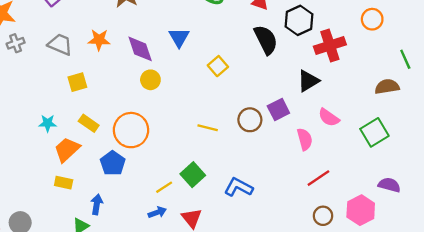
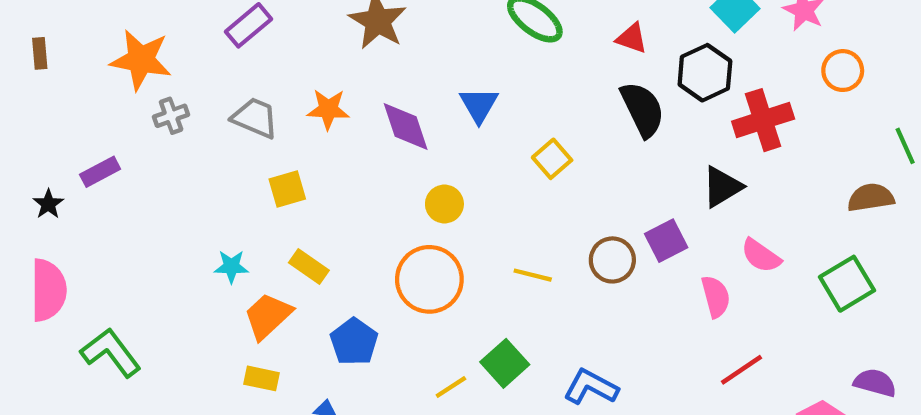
yellow circle: (150, 80) -> (444, 204), moved
orange circle: (131, 130) -> (429, 279), moved

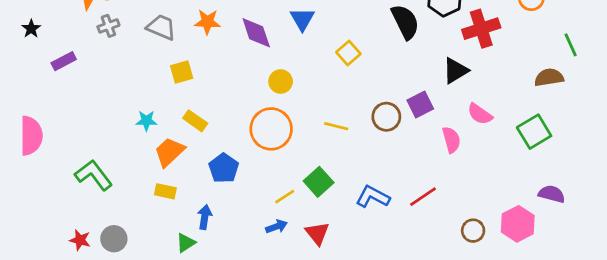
black star: (48, 204) -> (31, 29), moved
green L-shape: (111, 353) -> (94, 175), moved
red line: (742, 370) -> (423, 197), moved

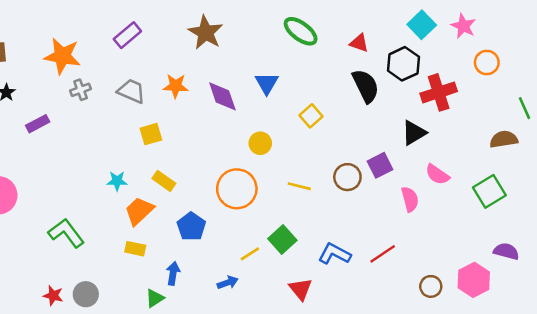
yellow circle: (281, 81) -> (260, 143), moved
blue arrow: (277, 227) -> (228, 283), moved
red triangle: (317, 233) -> (301, 289), moved

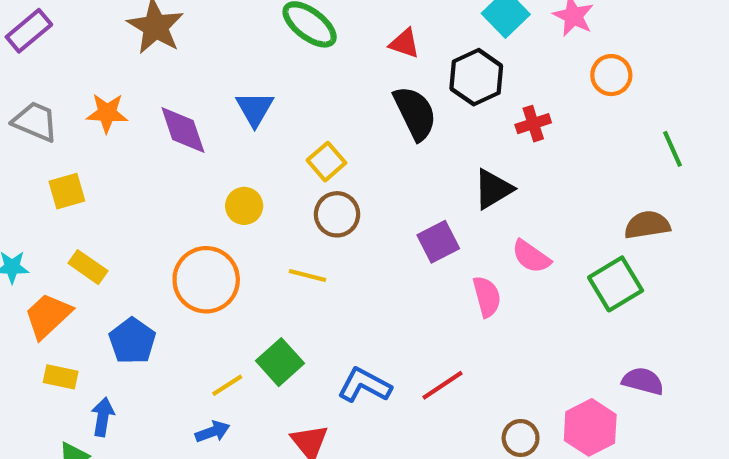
red cross: (439, 92) -> (533, 124), size x0.6
brown semicircle: (504, 139) -> (647, 225), moved
brown circle: (347, 177) -> (337, 214), moved
yellow rectangle: (135, 249) -> (61, 377), moved
blue arrow: (228, 283) -> (212, 432), moved

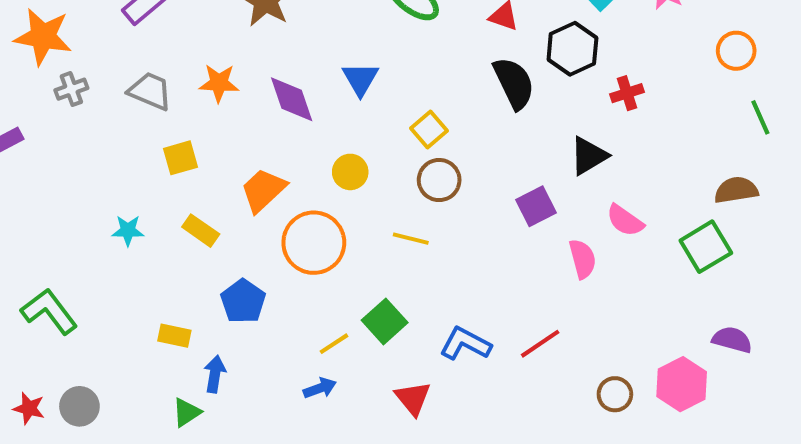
orange circle: (611, 75) -> (736, 51), moved
orange trapezoid: (48, 316) -> (263, 190), moved

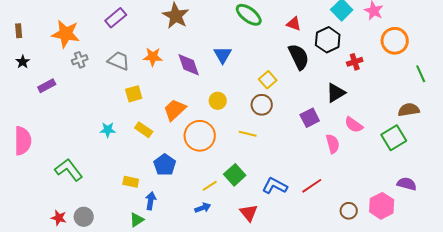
orange circle: (736, 51) -> (395, 41), moved, size x1.4
yellow square: (429, 130) -> (268, 80), moved

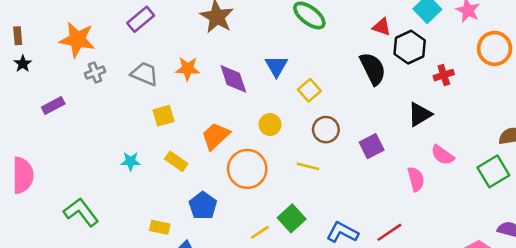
red triangle: (294, 24) -> (382, 27), moved
black star: (23, 62) -> (23, 64), moved
yellow square: (268, 80) -> (309, 90), moved
purple square: (310, 118) -> (372, 146), moved

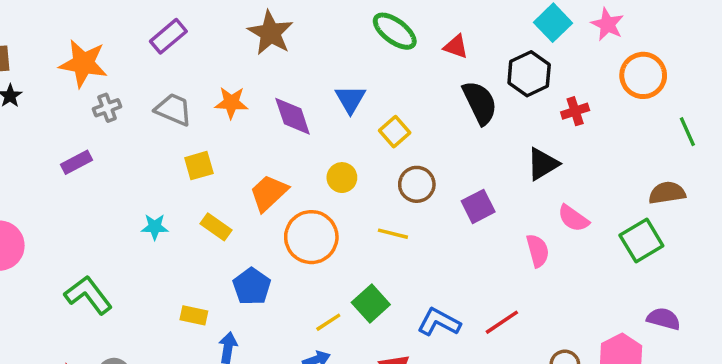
red triangle: (382, 27) -> (456, 46), moved
purple rectangle: (53, 106) -> (76, 162), moved

